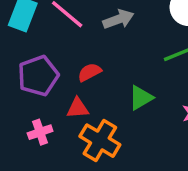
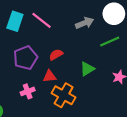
gray arrow: (118, 19) -> (85, 23), moved

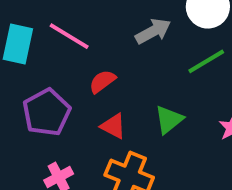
red semicircle: (56, 55) -> (102, 81), moved
red triangle: (50, 76) -> (113, 126), moved, turned 40

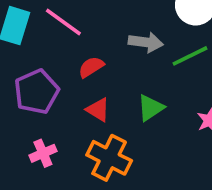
gray arrow: (153, 31) -> (146, 42), moved, turned 32

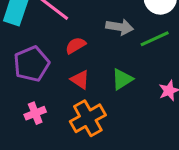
orange cross: (109, 158) -> (88, 118), turned 32

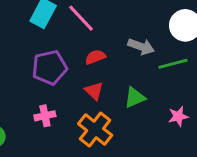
orange cross: (88, 118) -> (95, 130), turned -32

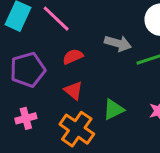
green triangle: (135, 97) -> (113, 109), moved

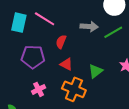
red semicircle: (73, 57) -> (61, 42), turned -32
purple pentagon: (28, 70) -> (33, 57), turned 30

